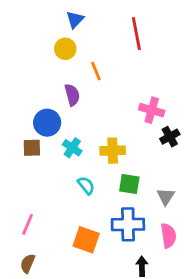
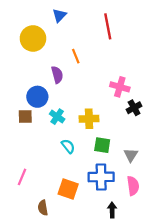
yellow circle: (65, 49) -> (33, 38), moved, size x1.5
brown semicircle: (28, 263) -> (43, 208), moved, turned -32

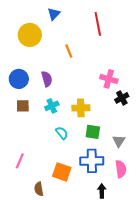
purple semicircle: (57, 75) -> (47, 79), moved
blue circle: (37, 97) -> (19, 79), moved
cyan cross: (57, 117) -> (52, 106), turned 32

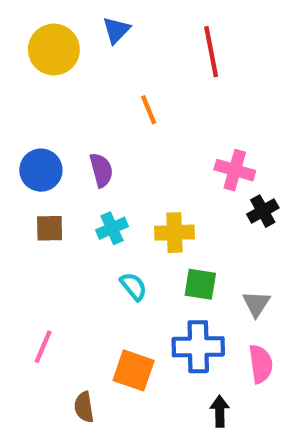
yellow circle: (30, 35) -> (54, 49), moved

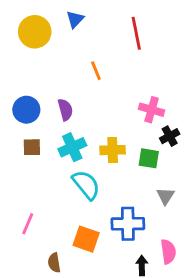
cyan cross: (112, 228) -> (72, 147), size x1.4
green square: (200, 284) -> (149, 158), moved
cyan semicircle: (134, 286) -> (86, 185), size x1.6
pink semicircle: (261, 364) -> (168, 252), moved

